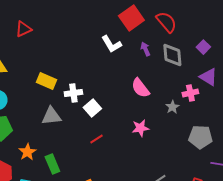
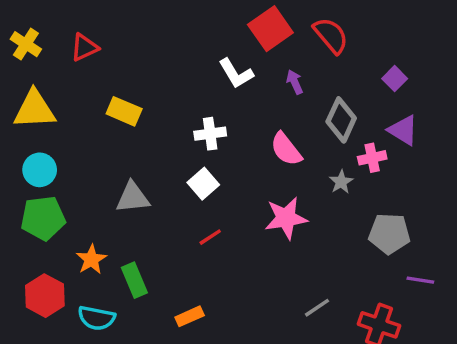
gray diamond: (172, 55) -> (341, 120), moved, turned 30
yellow rectangle: (46, 81) -> (124, 111), moved
white cross: (73, 93) -> (210, 134), moved
pink star: (140, 128) -> (286, 218), size x1.4

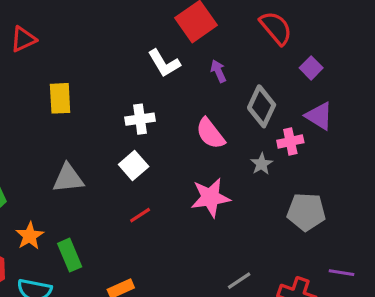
red semicircle: (331, 35) -> (276, 28), moved
yellow rectangle: (124, 111) -> (60, 98), turned 64
purple line: (420, 280) -> (341, 273), moved

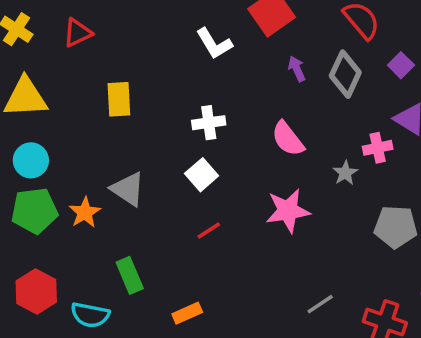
white L-shape: (164, 63) -> (214, 44), moved
gray diamond: (262, 106) -> (345, 74), moved
gray triangle: (68, 178) -> (128, 189), turned 40
orange star: (30, 236) -> (85, 212), moved

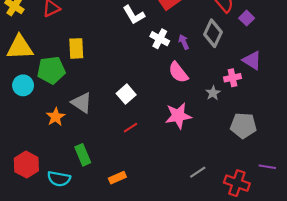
purple square: (401, 65) -> (247, 18), moved
purple arrow: (297, 69) -> (184, 42), moved
white cross: (209, 123) -> (160, 39), moved, turned 36
green pentagon: (34, 211) -> (51, 70), moved

